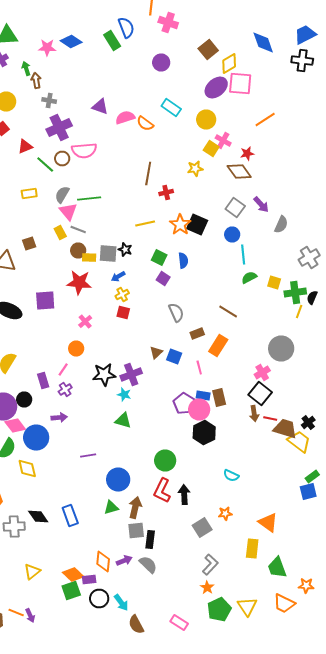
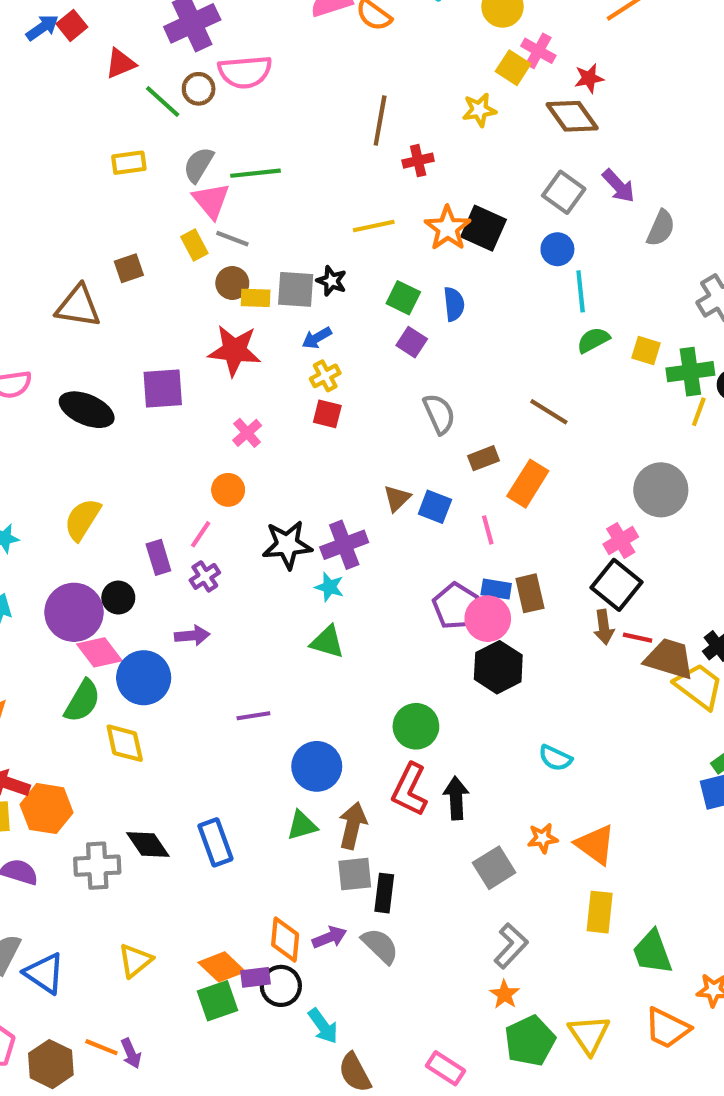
orange triangle: (268, 522) -> (595, 844), moved
black circle: (99, 598) -> (281, 986), moved

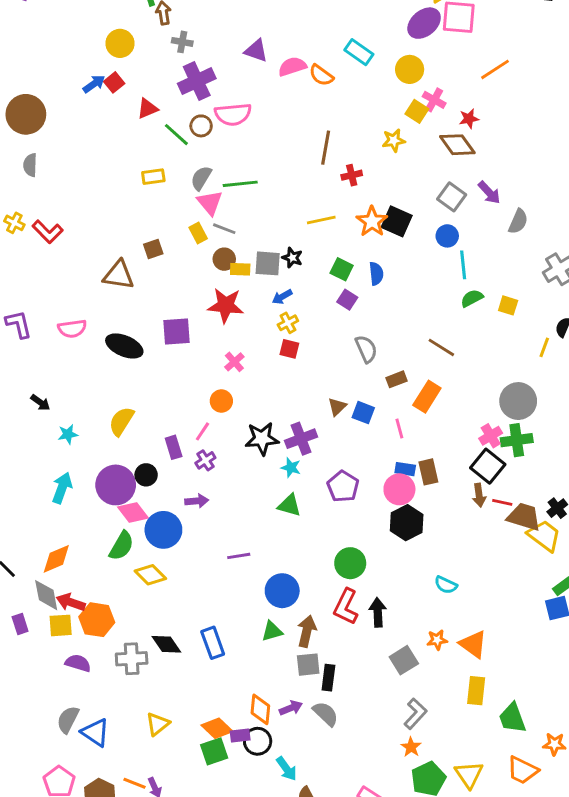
green cross: (690, 372) -> (517, 440), moved
purple pentagon: (456, 606) -> (343, 486), moved
yellow diamond: (125, 743) -> (150, 575), turned -32

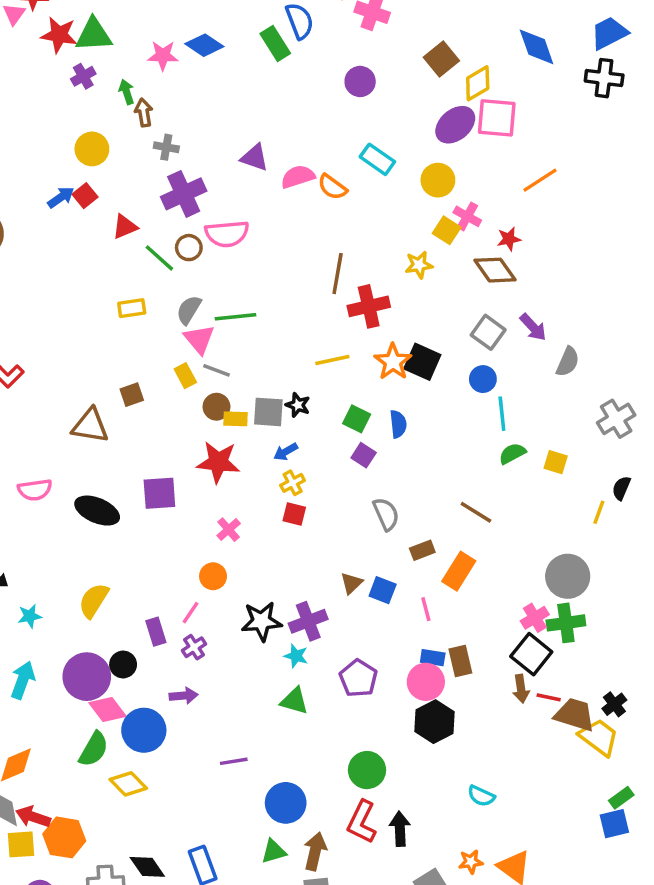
red cross: (352, 175) -> (369, 306), size x1.6

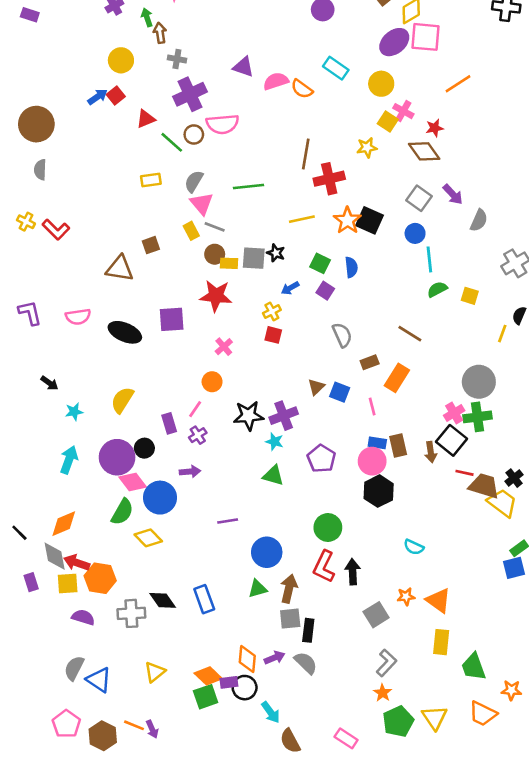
green line: (236, 317) -> (248, 187), moved
blue arrow: (286, 452) -> (290, 288), moved
brown arrow: (521, 689) -> (431, 452), moved

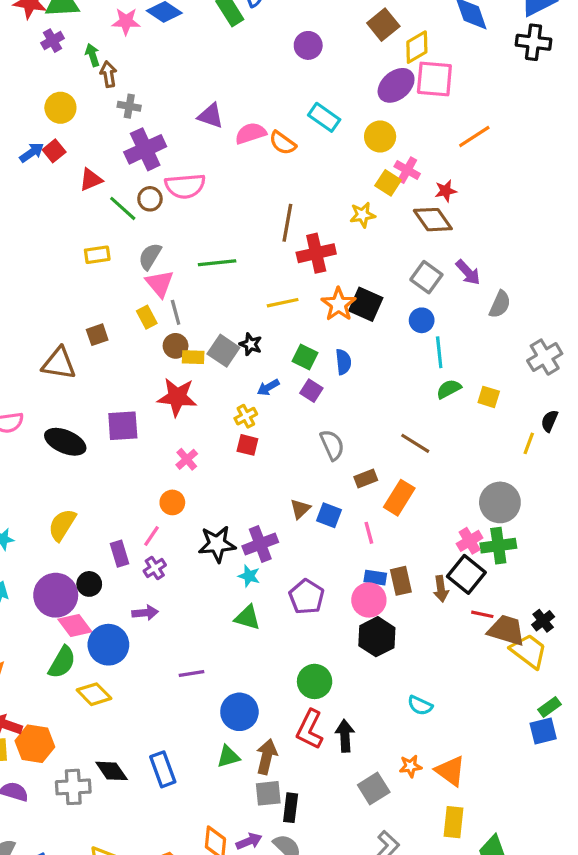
gray line: (215, 227) -> (176, 312), turned 54
gray square: (254, 258) -> (223, 351), turned 30

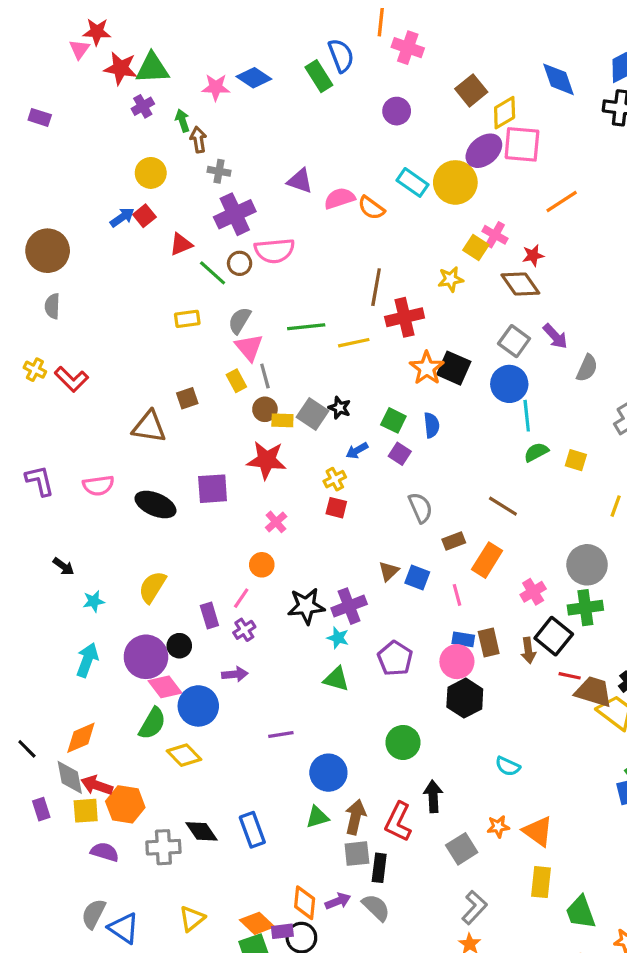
yellow circle: (380, 137) -> (455, 182), moved, size x1.4
yellow line: (283, 303) -> (354, 343), moved
blue circle: (422, 320) -> (509, 384), size x1.5
pink cross: (470, 541) -> (533, 592), moved
red L-shape: (310, 729) -> (398, 822), moved

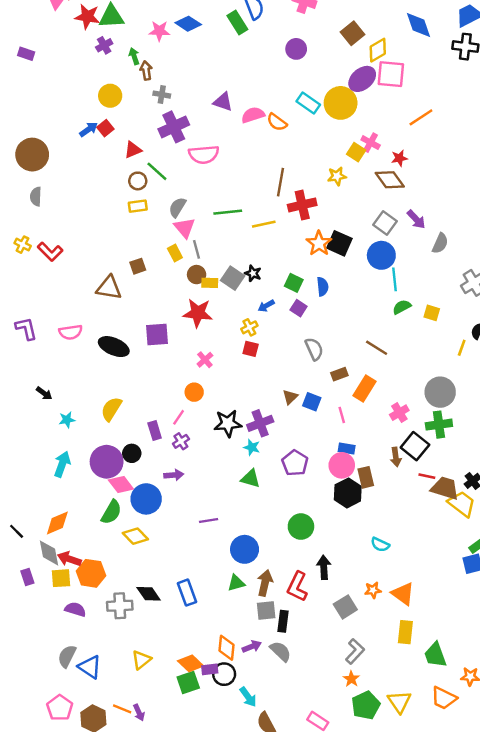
brown circle: (240, 263) -> (138, 181), moved
brown rectangle: (489, 643) -> (366, 477), moved

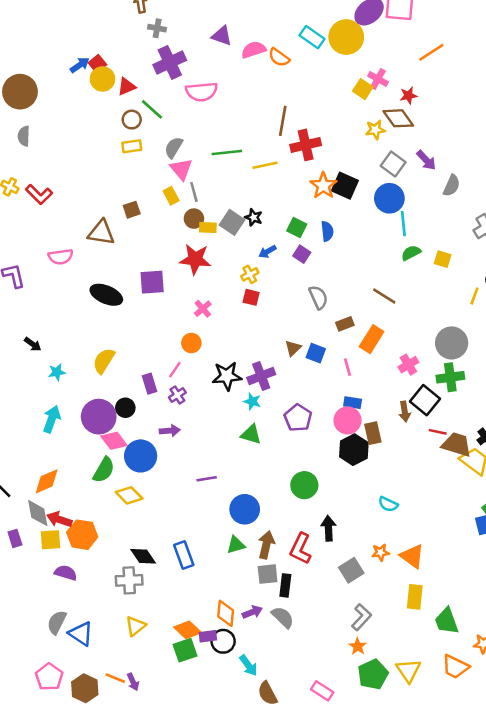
yellow circle: (110, 96) -> (103, 79), moved
yellow star: (337, 176) -> (375, 130), moved
pink semicircle: (71, 332) -> (61, 257), moved
gray cross: (120, 606) -> (129, 580), moved

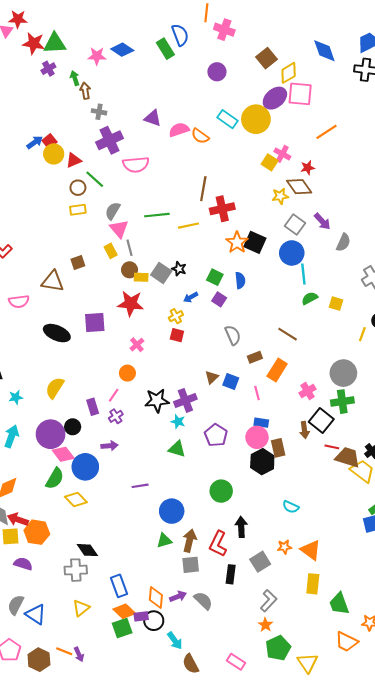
blue rectangle: (184, 555) -> (119, 586), moved
black rectangle: (285, 585) -> (231, 574), moved
yellow triangle: (408, 670) -> (308, 663), moved

